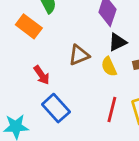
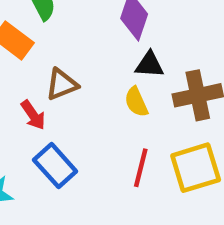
black triangle: (117, 42) -> (149, 65), turned 30
brown triangle: (79, 55) -> (62, 84), moved

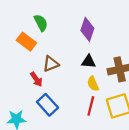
black triangle: (149, 65) -> (89, 62), moved
yellow semicircle: (136, 102) -> (93, 84), moved

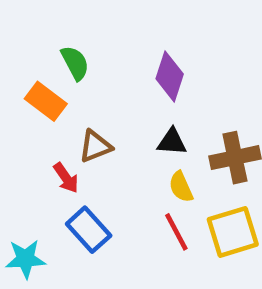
red line: (91, 106) -> (176, 232), turned -42

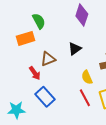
purple diamond: (170, 76) -> (82, 15), moved
orange rectangle: (46, 101) -> (26, 38), turned -54
black triangle: (172, 142) -> (75, 49), moved, turned -40

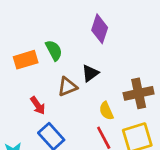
green semicircle: (39, 21) -> (54, 50), moved
brown triangle: (48, 59) -> (67, 87), moved

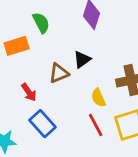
green semicircle: (54, 50) -> (41, 23), moved

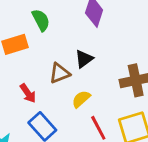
yellow semicircle: (98, 98) -> (81, 99), moved, turned 72

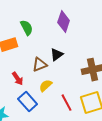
yellow semicircle: (81, 99) -> (46, 86), moved

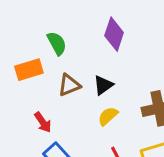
brown triangle: (40, 65) -> (69, 85), moved
yellow semicircle: (46, 86) -> (108, 116), moved

